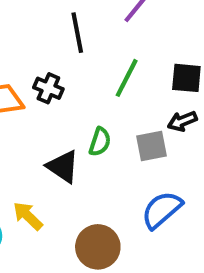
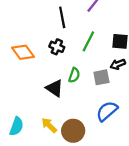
black cross: (48, 88) -> (57, 47), moved
yellow arrow: (28, 216) -> (49, 125), moved

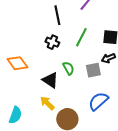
orange diamond: (23, 52) -> (17, 63), moved
green semicircle: (74, 75) -> (68, 68), turned -48
yellow arrow: (49, 125) -> (47, 103), moved

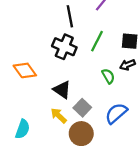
black cross: (52, 42) -> (64, 47), size x1.5
green semicircle: (68, 68) -> (108, 76), moved
gray square: (93, 70) -> (82, 108), moved, turned -35

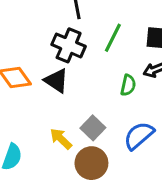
green semicircle: (108, 76) -> (128, 85), turned 42
black triangle: (62, 90) -> (56, 81), moved

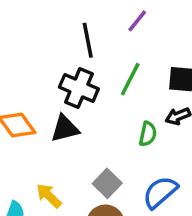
black triangle: (56, 81) -> (65, 129), turned -48
yellow arrow: (61, 139) -> (49, 196), moved

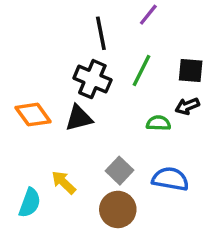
green semicircle: (148, 134) -> (158, 123), turned -100
blue semicircle: (160, 192) -> (170, 179), turned 51

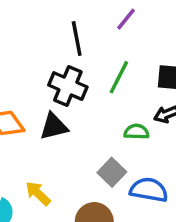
gray square: (120, 171) -> (112, 172), moved

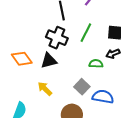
yellow arrow: (38, 193) -> (45, 89), moved

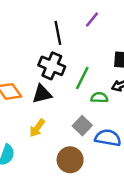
green line: (86, 33) -> (82, 78), moved
yellow arrow: (45, 89) -> (37, 128), turned -98

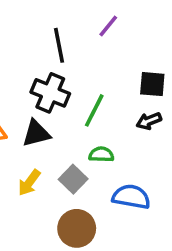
green semicircle: (99, 98) -> (101, 154), moved
gray square: (82, 126) -> (73, 179), moved

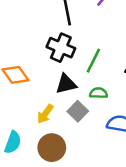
black triangle: (36, 133) -> (66, 84), moved
brown circle: (77, 228) -> (52, 148), moved

